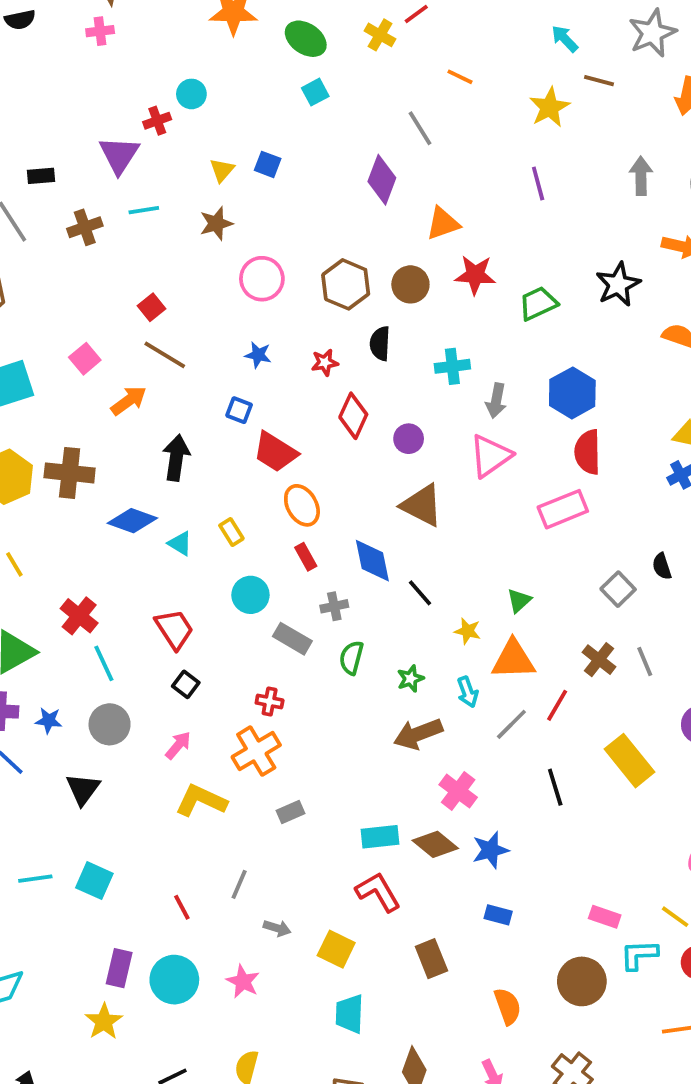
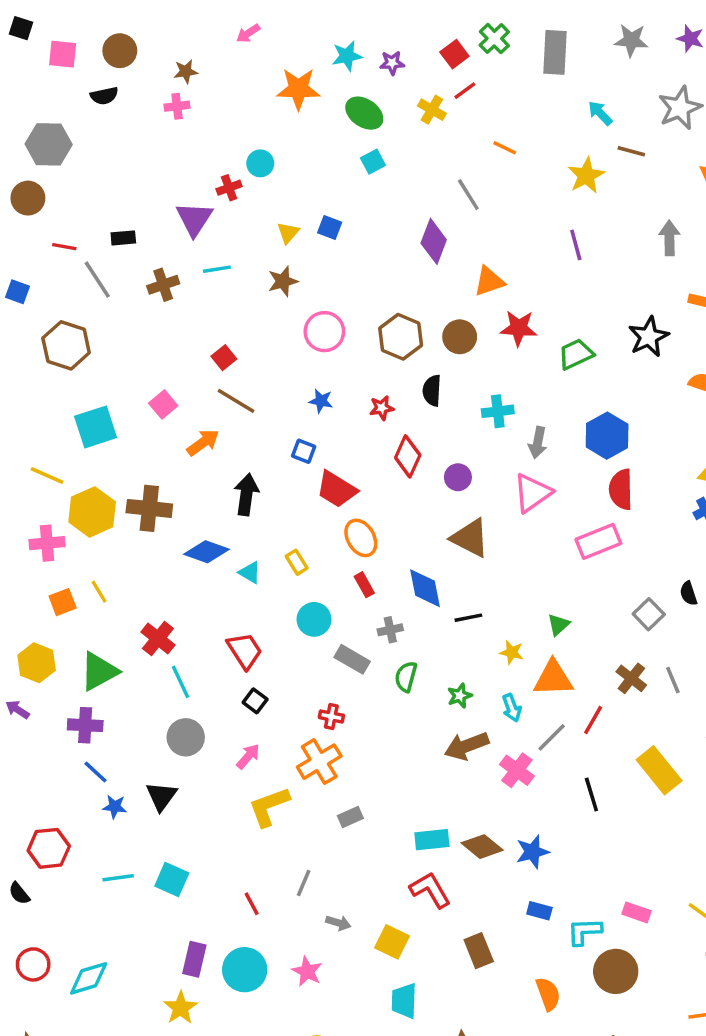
black line: (420, 593) -> (468, 618), turned -60
blue star: (49, 721) -> (115, 807), moved
pink cross: (458, 791) -> (517, 770), moved
yellow L-shape: (201, 801) -> (269, 807), turned -45
cyan L-shape: (639, 955) -> (584, 932), moved

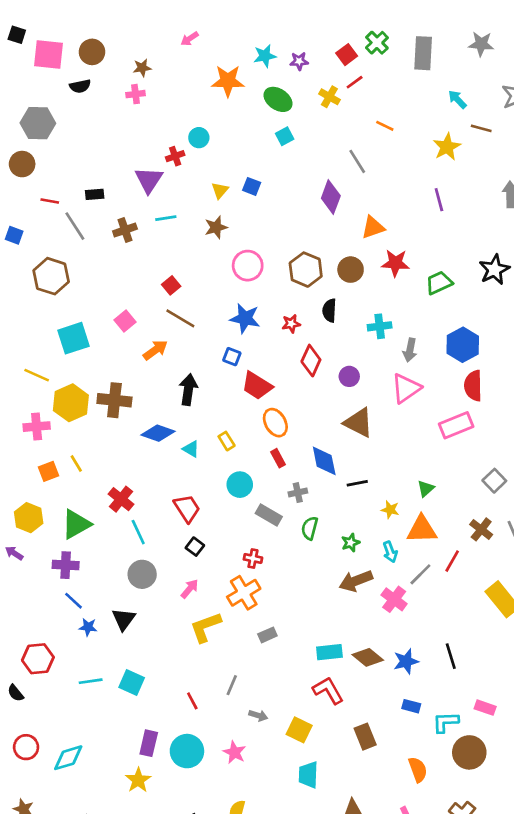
pink square: (63, 54) -> (48, 55), size x1.4
blue star: (321, 401) -> (245, 318), size x1.6
black line: (591, 795) -> (451, 656), moved

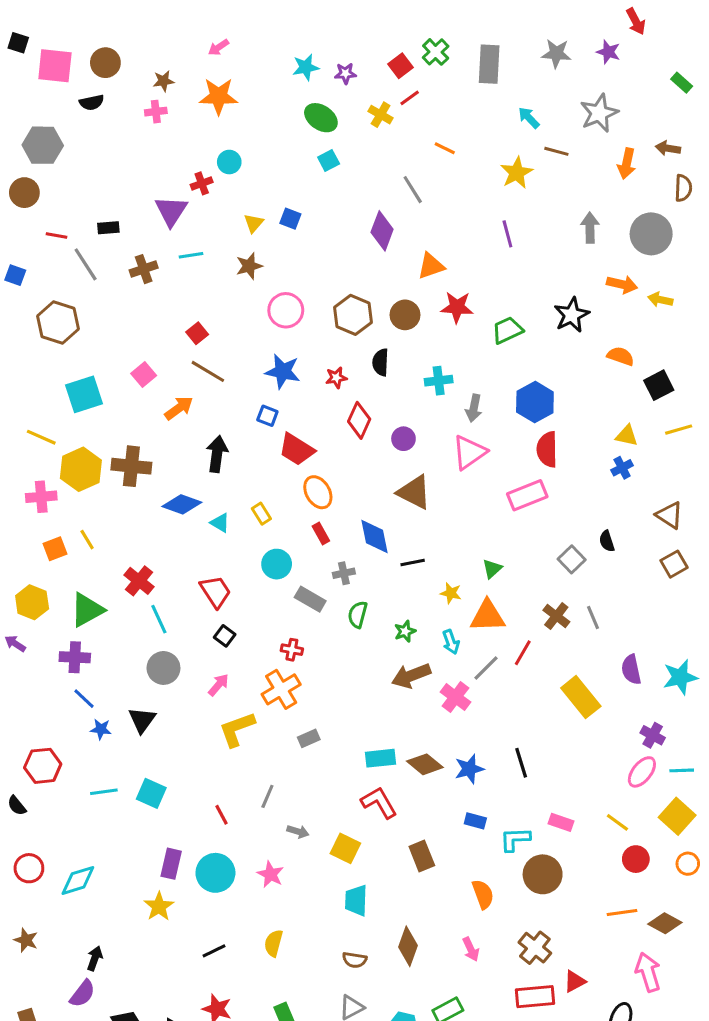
orange star: (228, 81) -> (219, 96), moved

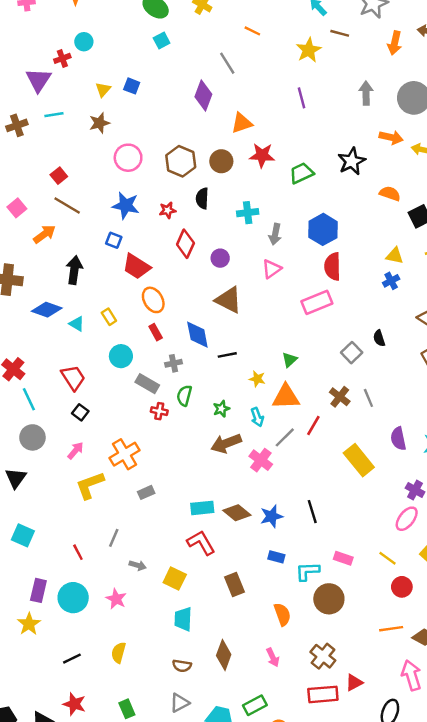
pink triangle: (469, 452) -> (272, 269), size x0.7
red cross: (292, 650) -> (159, 411), moved

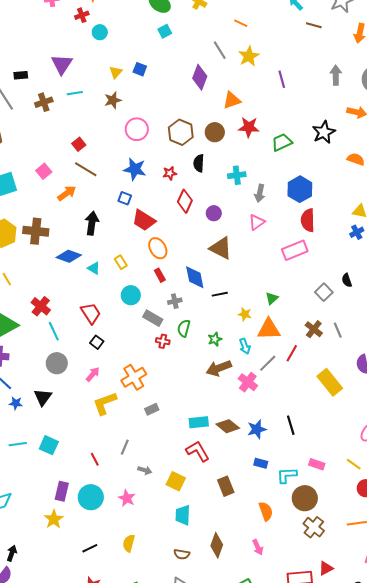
yellow star: (309, 50) -> (249, 56), moved
red cross: (62, 58) -> (82, 15), moved
brown cross: (323, 656) -> (314, 527), moved

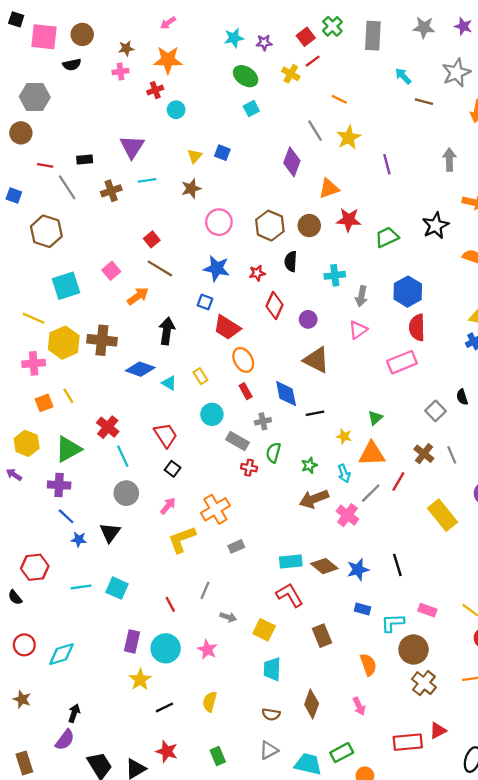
yellow star: (54, 519) -> (140, 680), moved

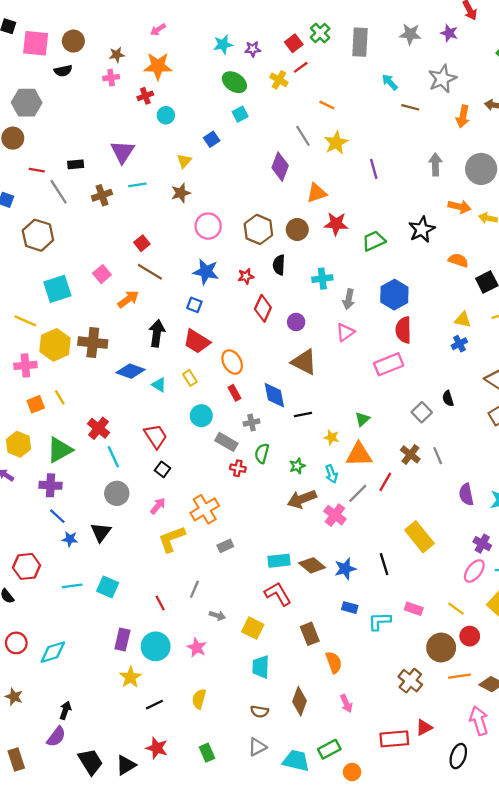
blue square: (222, 153) -> (212, 139), moved, turned 35
red trapezoid: (227, 327) -> (197, 341), moved
yellow rectangle: (442, 515) -> (419, 537), moved
brown circle: (414, 649) -> (441, 648), moved
orange semicircle: (368, 665) -> (334, 662), moved

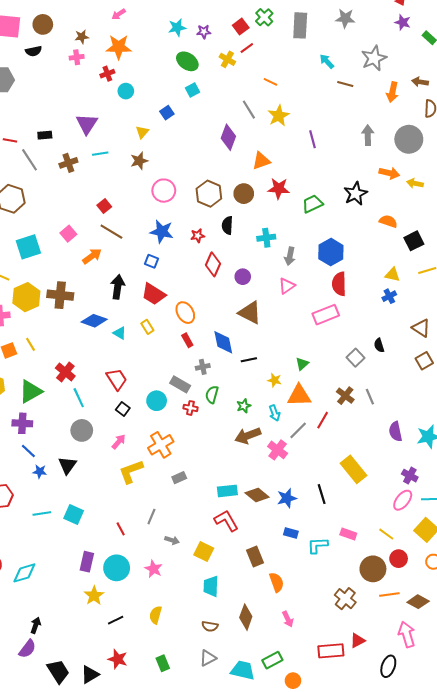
purple star: (449, 33) -> (403, 22), moved
cyan circle: (201, 416) -> (157, 401), moved

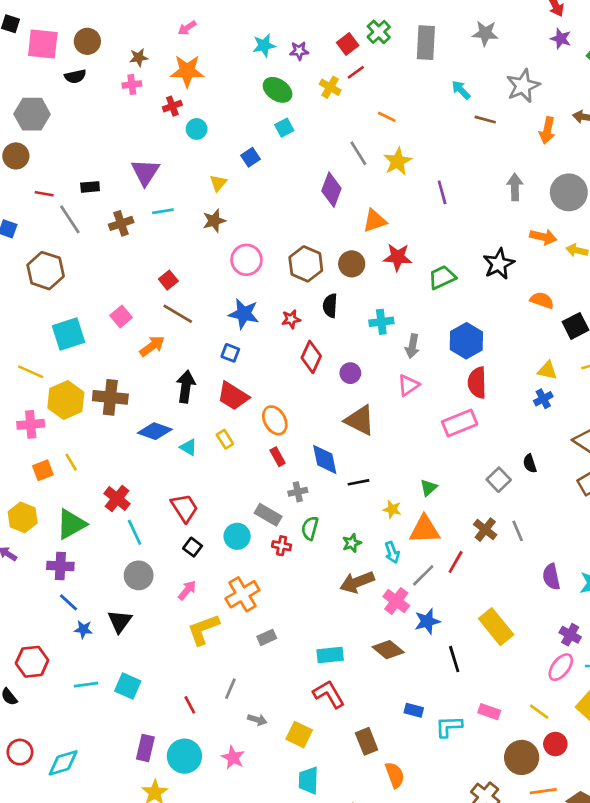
brown diamond: (257, 495) -> (388, 650), moved
blue star: (287, 498) -> (427, 621), moved

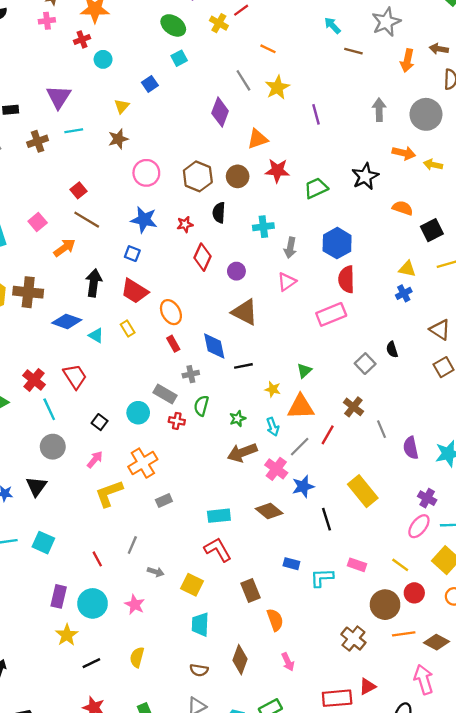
red trapezoid: (184, 508) -> (75, 376), moved
gray line: (518, 531) -> (382, 429), moved

